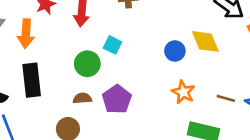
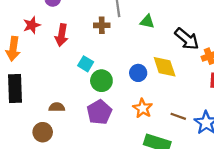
green circle: (87, 64) -> (101, 81), moved
purple pentagon: (117, 99) -> (99, 112), moved

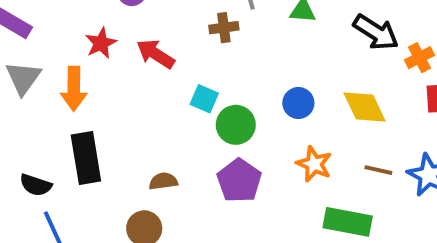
red arrow: (62, 35) -> (156, 54), turned 120
yellow diamond: (165, 67) -> (365, 107), moved

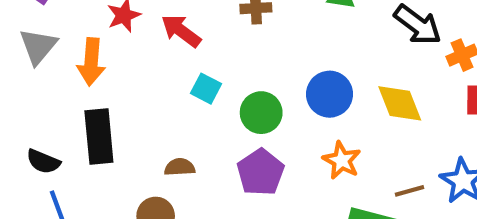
cyan square: (204, 99) -> (206, 89), moved
blue circle: (298, 103) -> (330, 94), size x1.4
brown line: (378, 170) -> (409, 191), moved, turned -32

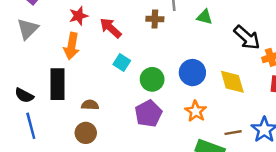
orange arrow: (91, 62) -> (72, 46), moved
brown semicircle: (180, 167) -> (90, 105), moved

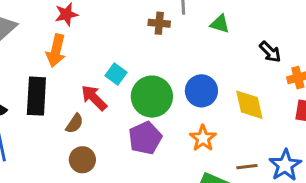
red arrow: (111, 28) -> (94, 98), moved
black arrow: (247, 38) -> (270, 52), size x0.7
green circle: (152, 79) -> (152, 97), size x1.4
brown semicircle: (90, 105) -> (75, 124), turned 119
brown circle: (86, 133) -> (82, 160), moved

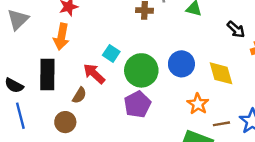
orange star: (203, 138) -> (198, 104), moved
brown circle: (82, 160) -> (65, 122), moved

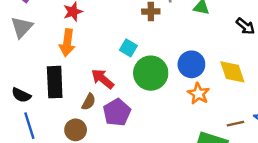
cyan square: (111, 53) -> (128, 48), moved
purple pentagon: (137, 104) -> (117, 112), moved
orange star: (198, 104) -> (198, 94), moved

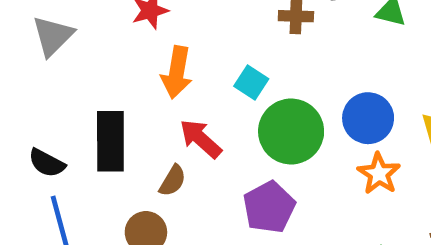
orange arrow: (67, 43) -> (177, 72), moved
purple pentagon: (117, 112) -> (269, 207), moved

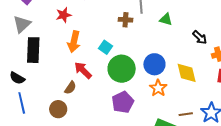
black rectangle: (110, 141) -> (33, 50), moved
purple pentagon: (269, 207) -> (123, 102), moved

